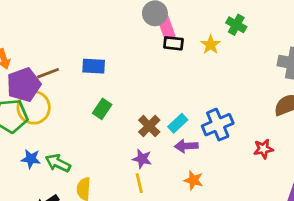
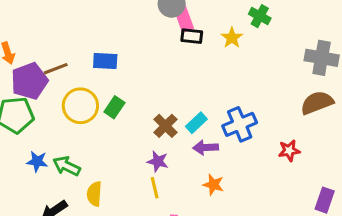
yellow circle: (34, 107) -> (80, 106), moved

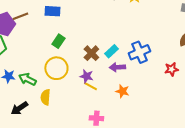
yellow circle: (80, 106) -> (56, 68), moved
yellow line: (155, 188) -> (90, 86), moved, turned -48

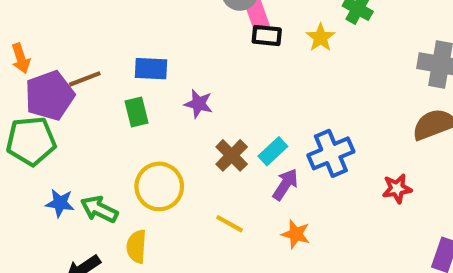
green rectangle: (58, 41) -> (136, 112), moved, turned -48
purple arrow: (117, 67) -> (285, 184), turned 126
purple star: (86, 76) -> (199, 104), moved

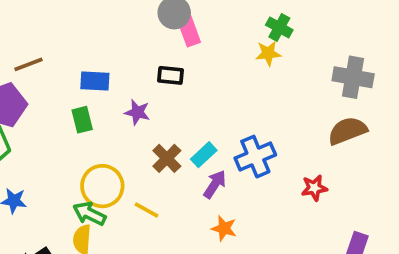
black rectangle: (267, 36) -> (171, 75), moved
yellow star: (321, 38) -> (268, 53), moved, turned 30
brown line: (85, 79) -> (29, 64), moved
green arrow: (99, 209) -> (89, 214), moved
yellow line: (230, 224) -> (147, 210), moved

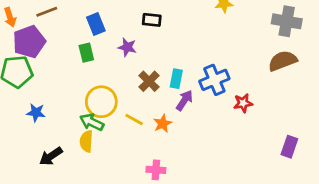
blue rectangle: (95, 81) -> (96, 24), turned 65
cyan rectangle: (204, 155) -> (176, 79), turned -36
red star: (314, 188) -> (243, 103), moved
orange star: (224, 228) -> (163, 124), moved, turned 30

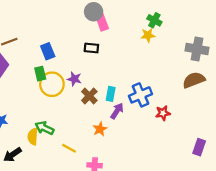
purple star: (127, 47) -> (74, 79), moved
yellow circle: (101, 102) -> (52, 84), moved
yellow line: (134, 119) -> (69, 148), moved
yellow semicircle: (86, 141) -> (33, 137), moved

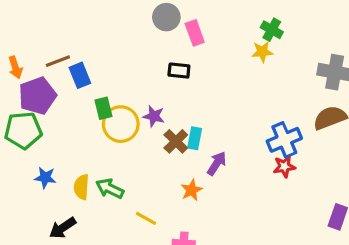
gray circle: (94, 12) -> (166, 17), moved
blue rectangle: (48, 51) -> (80, 75), moved
cyan rectangle: (111, 94) -> (195, 138), moved
blue cross: (140, 95) -> (284, 140), moved
yellow semicircle: (33, 137) -> (81, 187), moved

